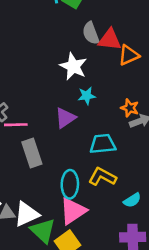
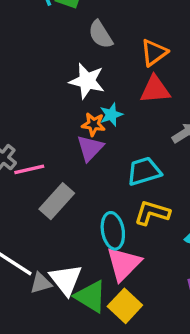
red triangle: (110, 40) -> (155, 90), moved
orange star: (130, 108) -> (93, 124), moved
gray rectangle: (32, 153) -> (57, 201), turned 72
white triangle: (27, 214) -> (66, 280), turned -32

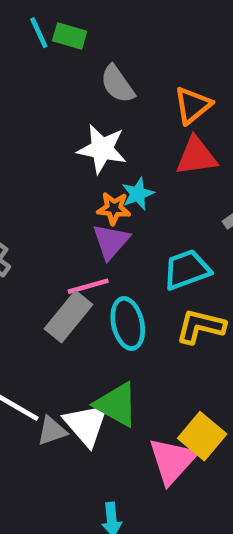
pink line: (29, 169) -> (88, 286), moved
cyan ellipse: (113, 231) -> (128, 324), moved
pink triangle: (124, 264) -> (172, 461), moved
green triangle: (91, 296) -> (117, 404), moved
yellow square: (125, 306) -> (202, 436), moved

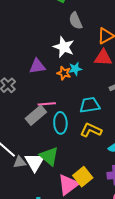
purple triangle: (111, 241) -> (37, 66), moved, turned 30

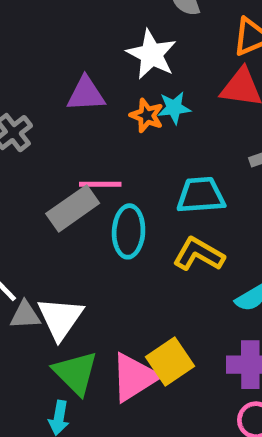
green triangle: (49, 156) -> (75, 373), moved

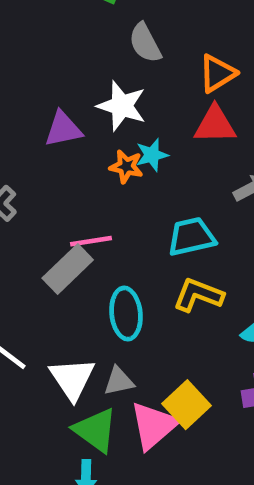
purple triangle: (86, 94) -> (63, 129), moved
cyan ellipse: (129, 231) -> (126, 314), moved
gray triangle: (25, 315) -> (119, 381), moved

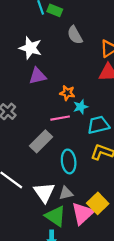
white star: (122, 106) -> (30, 48), moved
cyan star: (152, 155) -> (81, 107), moved
pink line: (91, 241) -> (60, 118), moved

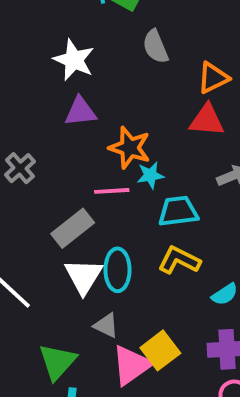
orange star: (67, 93) -> (130, 148), size x1.5
white triangle: (44, 192) -> (84, 276), moved
gray triangle: (66, 193) -> (106, 325), turned 32
green triangle: (55, 216) -> (57, 362), moved, turned 30

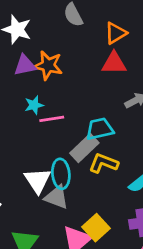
orange star: (130, 148) -> (48, 65), moved
cyan star: (150, 175) -> (34, 105), moved
gray rectangle: (73, 228) -> (84, 148), moved
gray triangle: (106, 325) -> (57, 197), moved, size x1.4

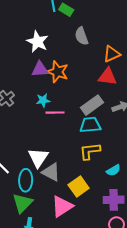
gray rectangle: (84, 148) -> (92, 105), moved
yellow L-shape: (103, 163) -> (90, 151), turned -35
cyan ellipse: (61, 174) -> (26, 180), moved
yellow square: (96, 228) -> (79, 187), moved

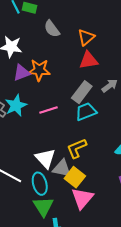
cyan star: (43, 100) -> (16, 106), moved, size x1.5
yellow L-shape: (90, 151) -> (77, 148), moved
yellow square: (79, 187) -> (75, 177), moved

